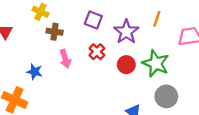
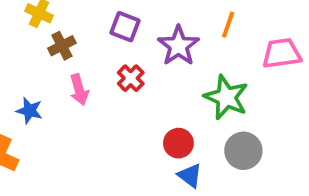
brown cross: (55, 32) -> (62, 46), turned -35
red circle: (126, 65) -> (178, 143), moved

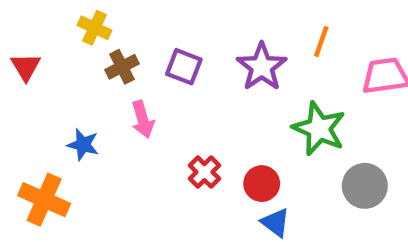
purple square: (125, 27) -> (184, 67), moved
red cross: (131, 78) -> (204, 172), moved
gray circle: (243, 151) -> (365, 186), moved

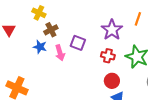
purple square: (184, 67) -> (78, 43), moved
blue star: (83, 145) -> (40, 47), moved
red cross: (204, 172) -> (108, 56), moved, turned -32

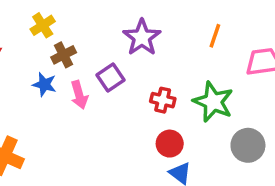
yellow cross: (39, 13) -> (43, 25), turned 32
purple star: (112, 30) -> (142, 37), moved
purple square: (78, 43) -> (111, 77), turned 35

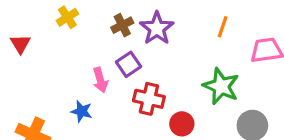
brown cross: (64, 55) -> (122, 25), moved
blue star: (44, 84) -> (82, 111), moved
red cross: (163, 100) -> (149, 99), moved, size x1.4

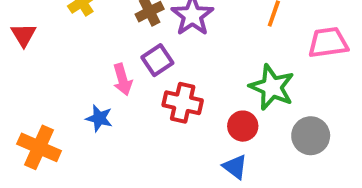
red circle: (182, 124) -> (243, 126), moved

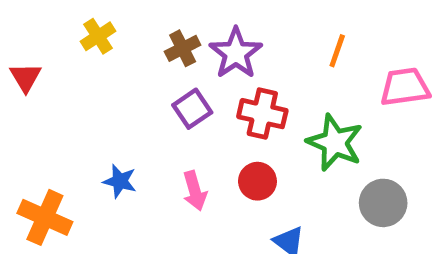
pink arrow: (122, 79) -> (195, 191), moved
red cross: (183, 103) -> (262, 114), moved
red circle: (243, 126) -> (257, 181), moved

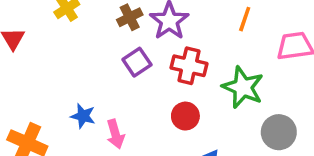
pink arrow: (195, 191) -> (115, 134), moved

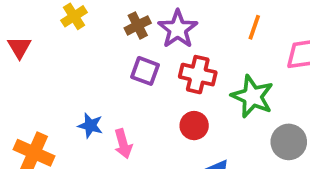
purple square: (137, 62) -> (145, 71), turned -36

